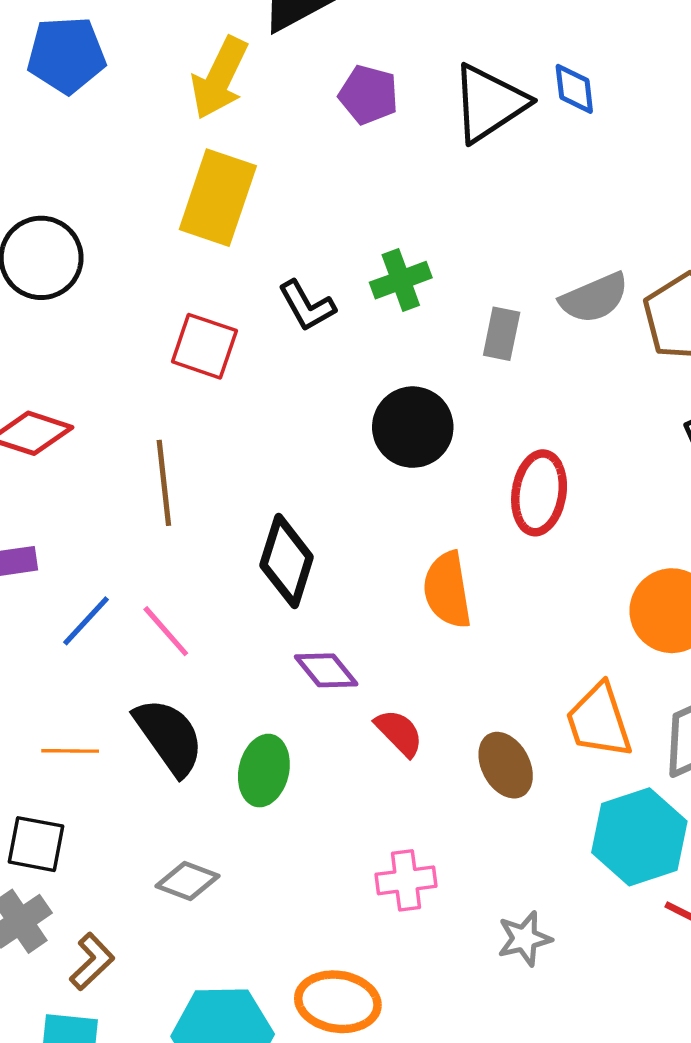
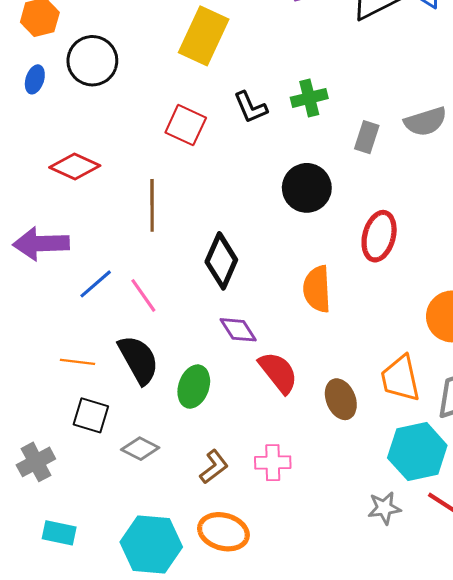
red semicircle: (399, 733) -> (278, 372), size x1.4
black square: (36, 844) -> (91, 415), moved
gray star: (524, 939) -> (384, 508), moved
brown L-shape: (92, 962) -> (214, 467), moved

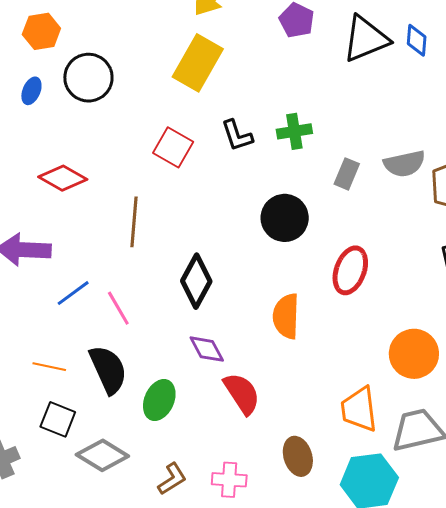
brown ellipse: (341, 399) -> (298, 456), moved
gray diamond: (140, 449) -> (102, 455), size x1.4

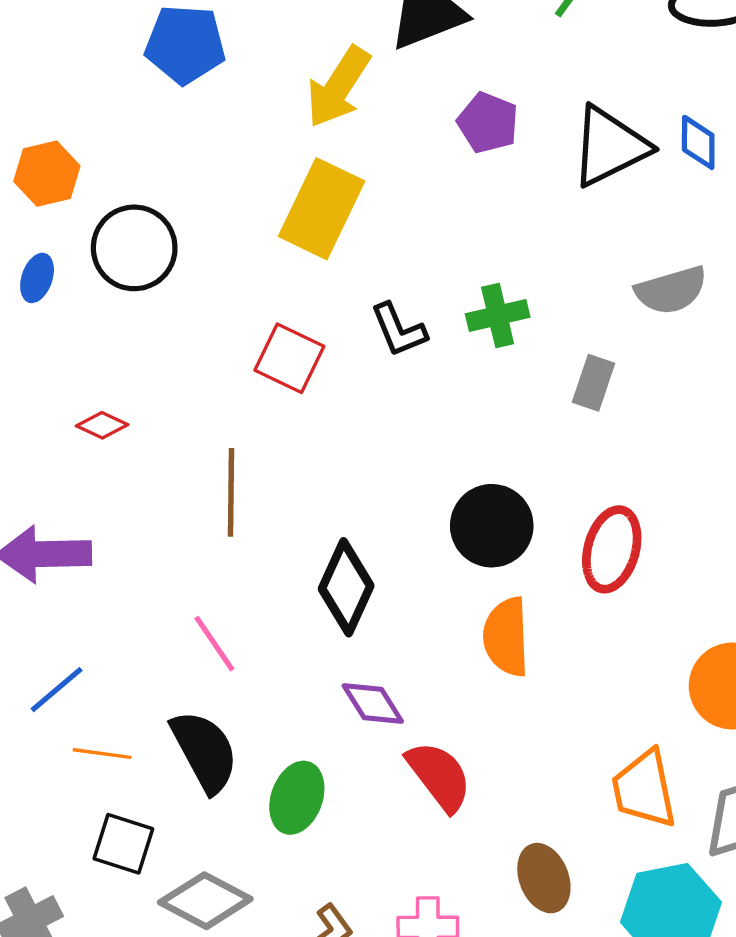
gray semicircle: (404, 164) -> (671, 290), moved
red diamond: (63, 178) -> (102, 425), size x0.6
black circle: (285, 218) -> (492, 526), moved
blue line: (73, 293) -> (57, 690), moved

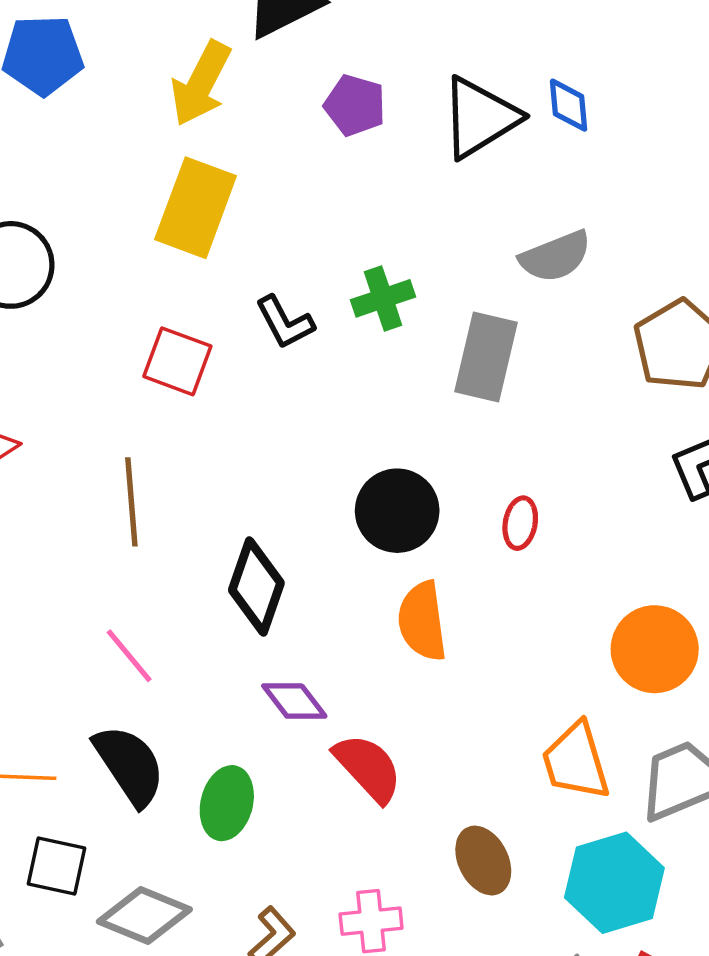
gray rectangle: (593, 383) -> (486, 357), size x1.6
red ellipse: (612, 549) -> (520, 523), size x0.6

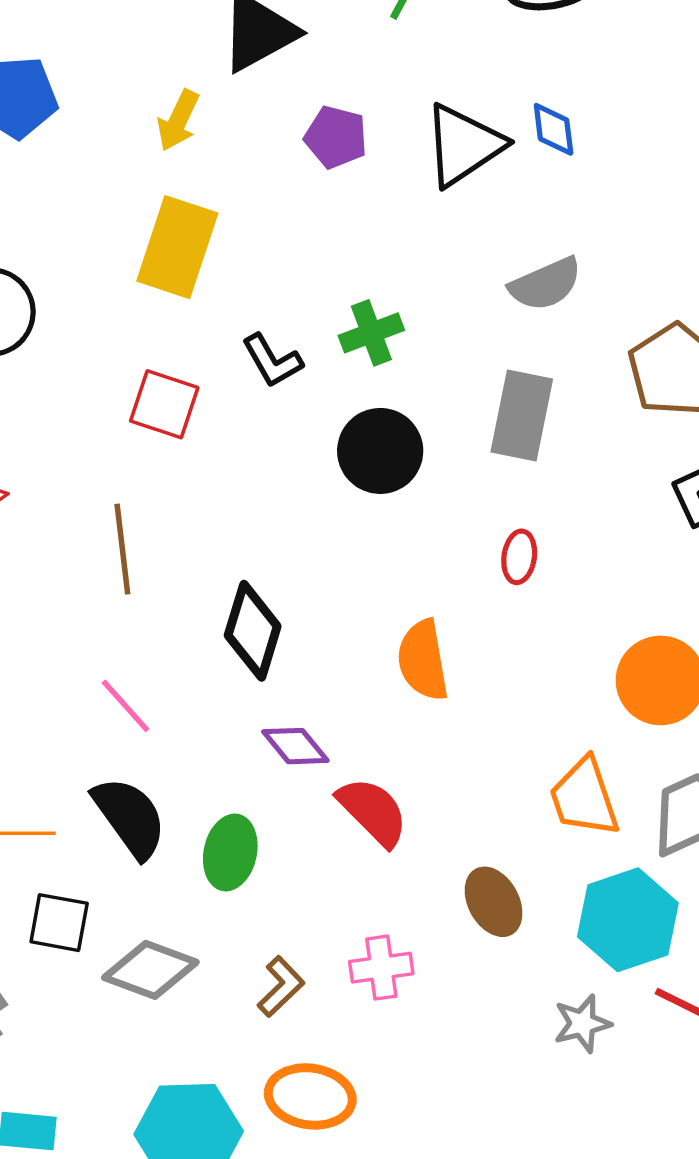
yellow arrow: (201, 84) -> (178, 120), size x0.7
gray rectangle: (486, 357) -> (522, 416), moved
black circle: (397, 511) -> (380, 451), moved

